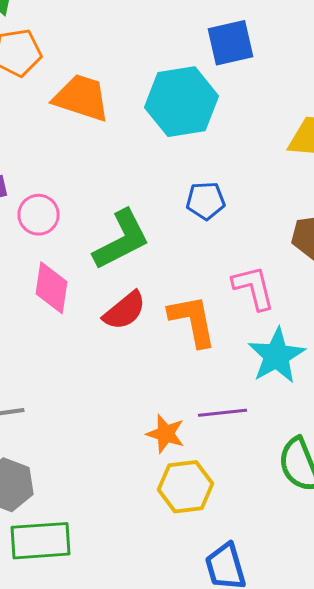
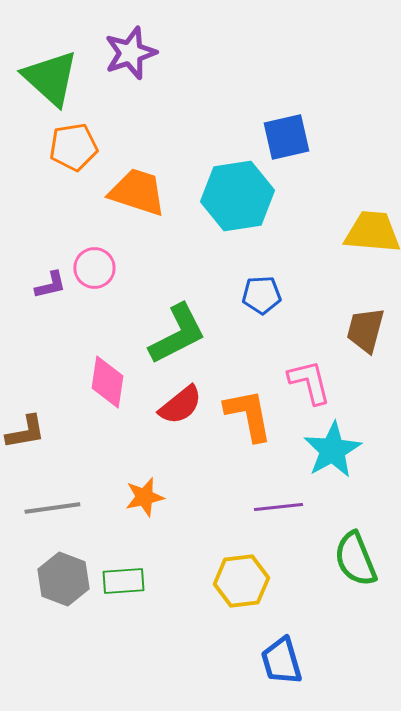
pink circle: (38, 215) -> (94, 268), moved
orange star: (166, 434) -> (144, 497), moved, turned -30
green rectangle: (40, 541) -> (123, 581), moved, size x0.7

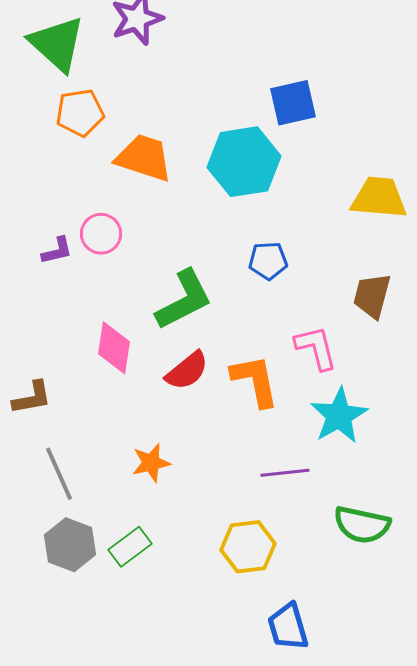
gray line: (52, 508) -> (59, 474), turned 74
green semicircle: (355, 559) -> (362, 525), turned -56
green rectangle: (123, 581) -> (130, 547), turned -33

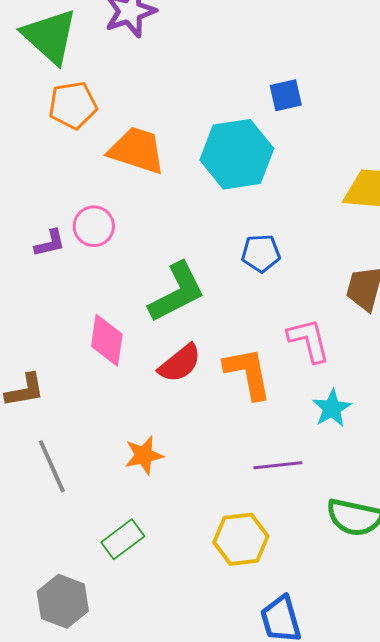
blue square: (293, 103) -> (286, 95), size x0.7
cyan star: (339, 416) -> (332, 408), size x0.7
gray hexagon: (70, 545) -> (63, 601), moved

